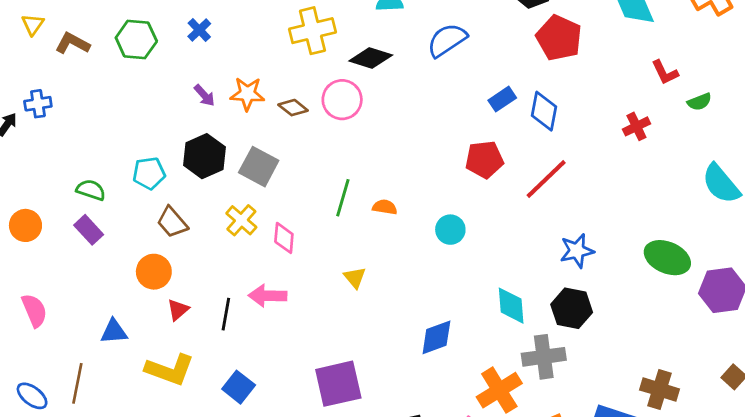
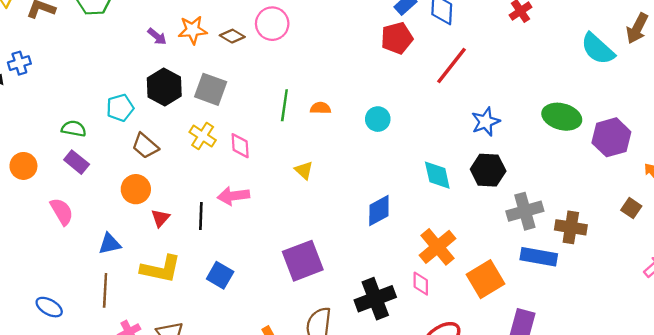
red pentagon: (484, 160) -> (397, 38), moved
pink semicircle: (34, 310) -> (62, 211), moved
gray cross: (544, 357) -> (525, 211), moved
brown line: (77, 383) -> (105, 290), moved

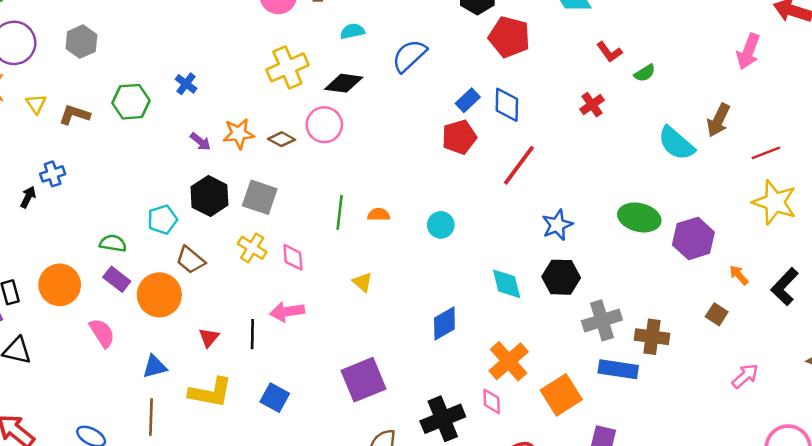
orange circle: (23, 166) -> (60, 285), size x1.4
orange circle: (136, 189) -> (159, 295), moved, size x1.4

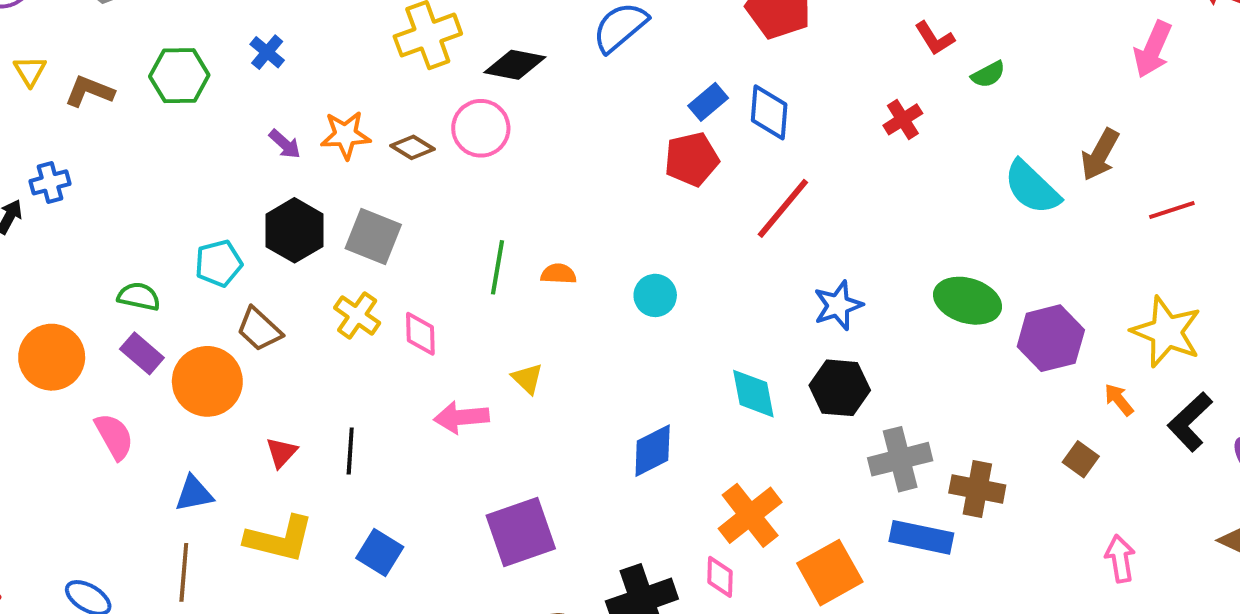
yellow star: (775, 202) -> (1166, 332), moved
pink arrow: (287, 312) -> (461, 417), moved
pink arrow: (745, 376) -> (1120, 559), turned -60

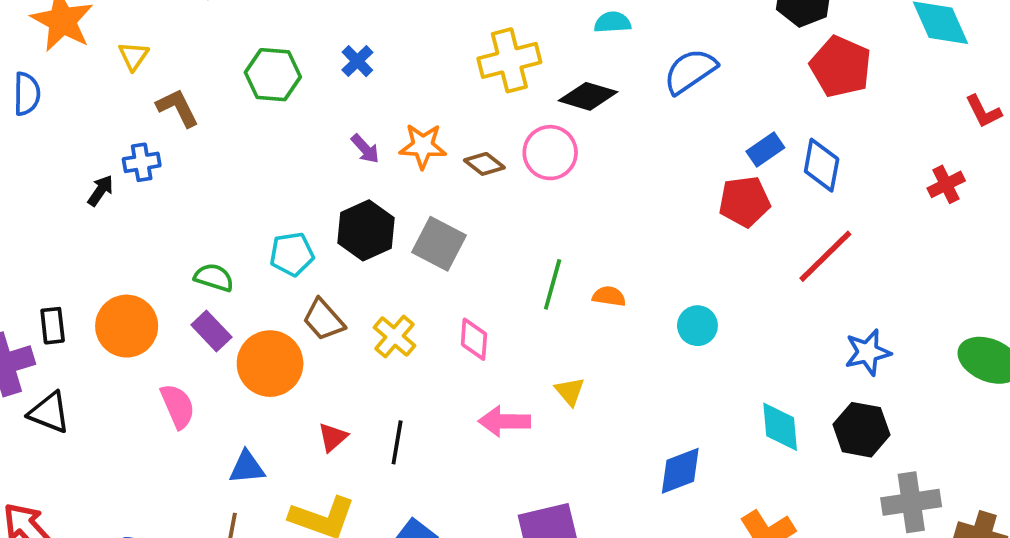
brown L-shape: (89, 91) -> (178, 108), moved, turned 36
yellow cross: (357, 315) -> (395, 337), moved

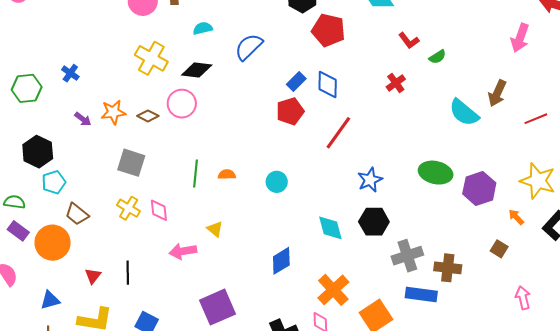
yellow cross: (509, 60) -> (151, 58), turned -36
black hexagon: (366, 230) -> (38, 152), moved
yellow cross: (395, 337) -> (129, 208), moved

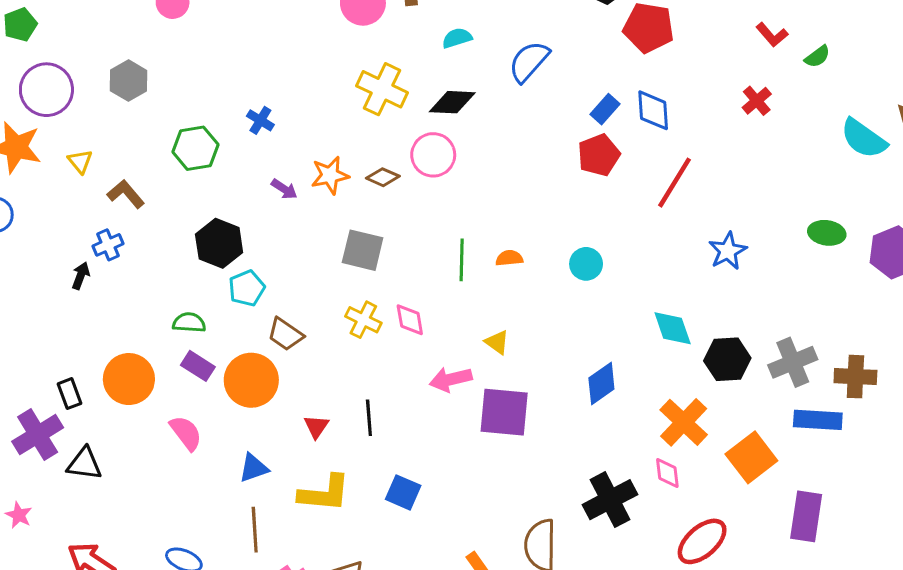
green ellipse: (436, 173) -> (827, 233), size x0.7
black hexagon: (374, 222) -> (727, 359), moved
purple square: (217, 307) -> (504, 412), moved, turned 33

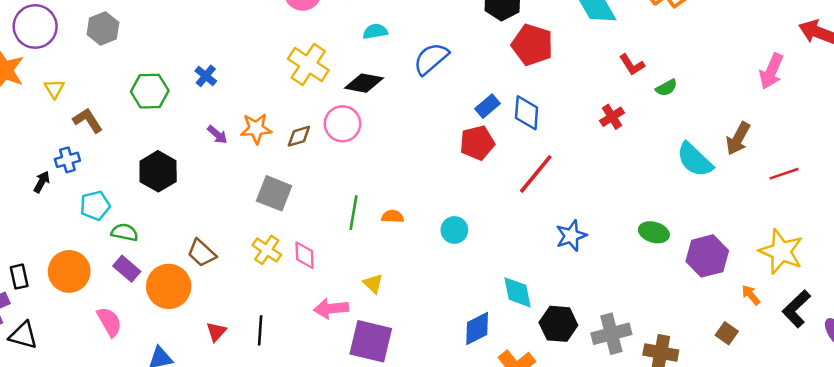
brown diamond: (383, 177) -> (299, 136), turned -48
cyan pentagon: (247, 288) -> (95, 206), moved
blue diamond: (601, 383) -> (477, 328), moved

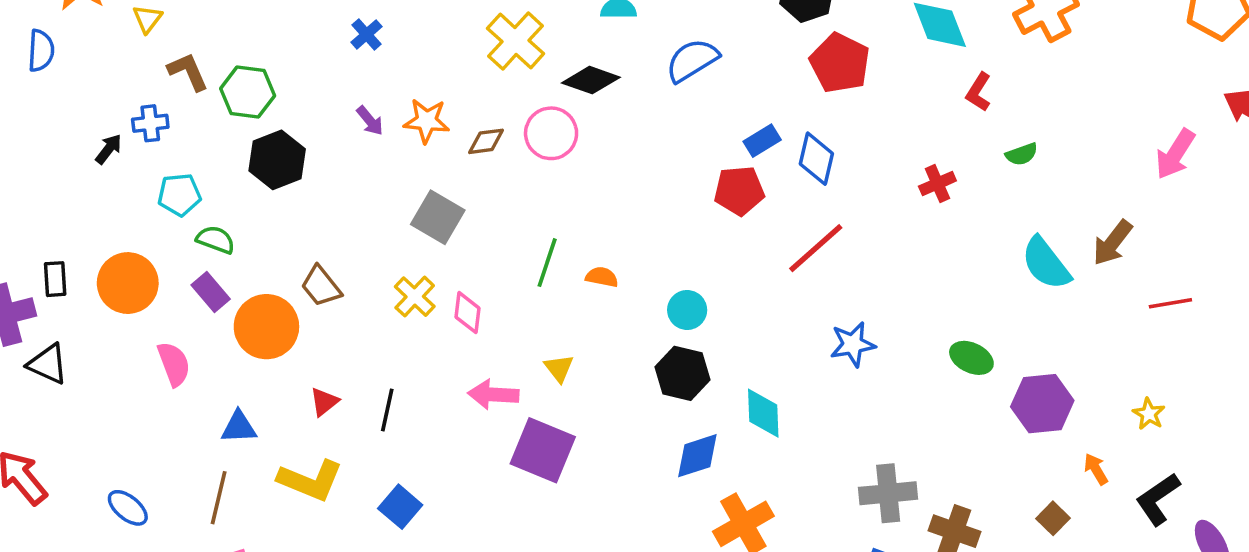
red L-shape: (632, 65) -> (979, 92), moved, turned 56
green hexagon: (150, 91) -> (248, 92), moved
yellow star: (781, 252) -> (1149, 414), size x0.5
black hexagon: (558, 324) -> (683, 373), moved

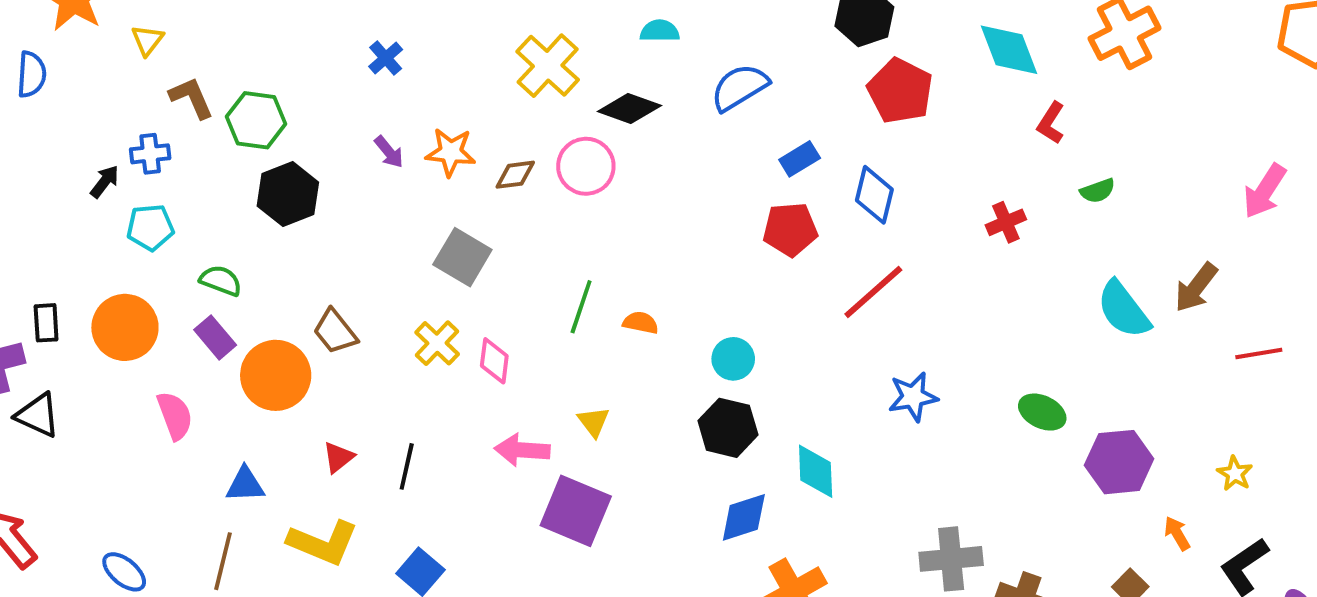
blue rectangle: (762, 141) -> (800, 159), moved
cyan pentagon: (179, 195) -> (150, 227), moved

